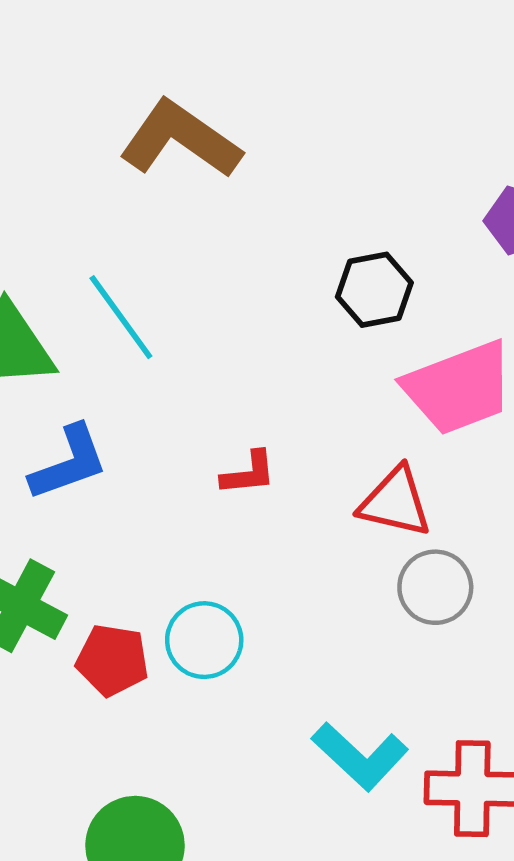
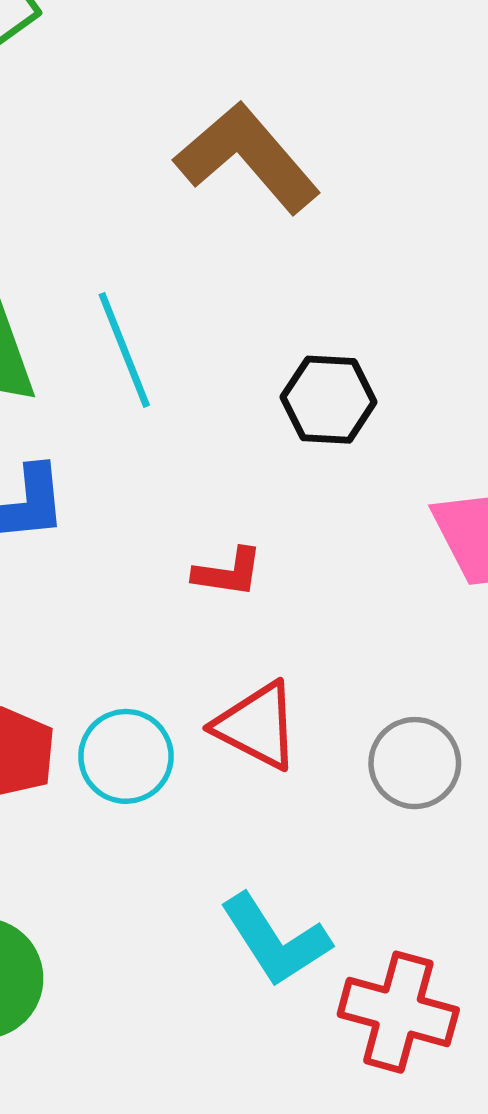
black hexagon: (374, 290) -> (329, 400), moved
red triangle: (395, 502) -> (257, 726), moved

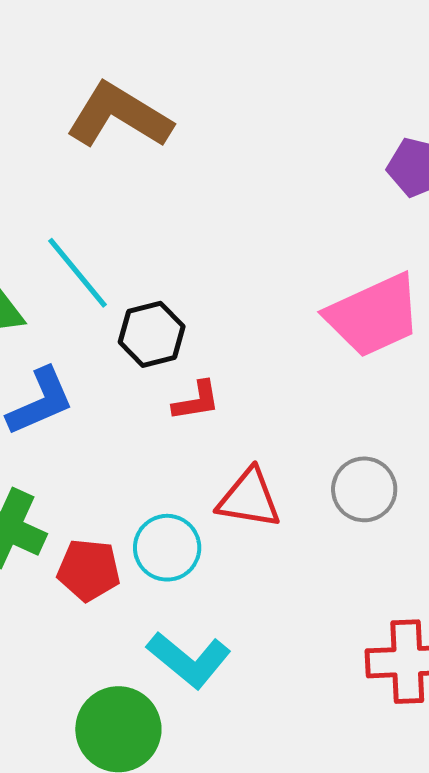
black hexagon: (329, 400) -> (152, 334), moved
cyan L-shape: (275, 940) -> (189, 660), moved

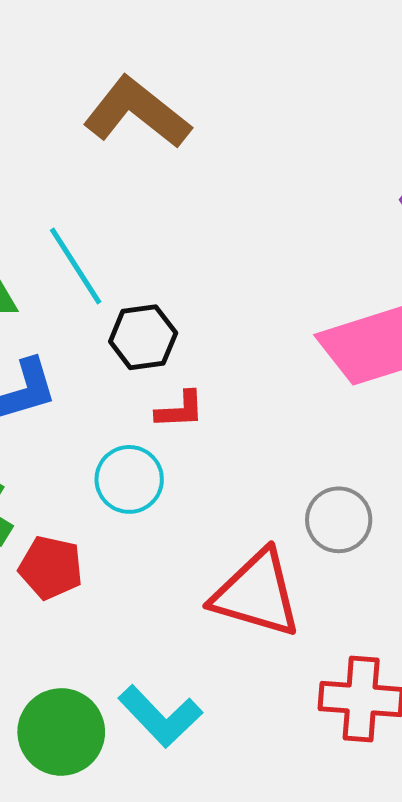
red triangle: (249, 499) -> (257, 594), moved, size x1.4
cyan circle: (167, 548) -> (129, 479), moved
cyan L-shape: (189, 660) -> (160, 716), moved

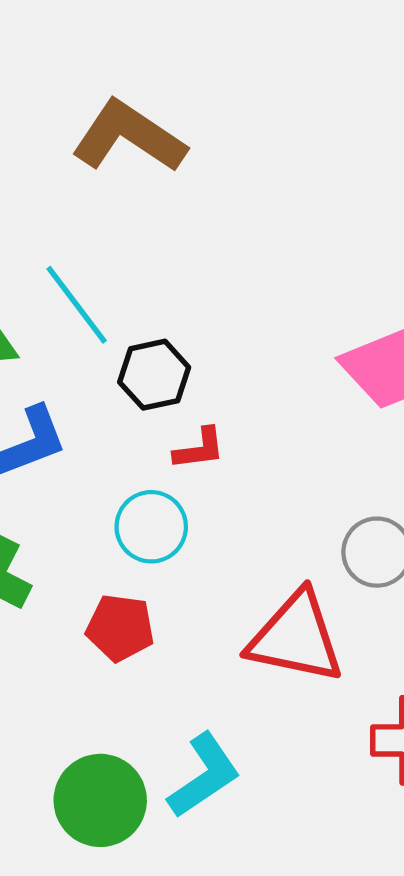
red pentagon: (51, 567) -> (120, 628), moved
cyan L-shape: (160, 716) -> (204, 776), turned -76

